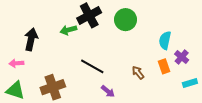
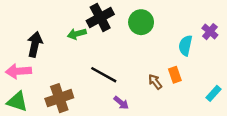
purple cross: (182, 57) -> (210, 32), moved
pink arrow: (16, 63) -> (18, 71), size x1.5
orange rectangle: (164, 66) -> (175, 75), moved
cyan rectangle: (190, 83) -> (213, 93), turned -32

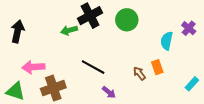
black arrow: (35, 44) -> (18, 31), moved
pink arrow: (18, 71) -> (33, 67), moved

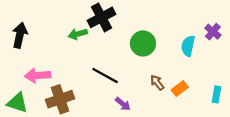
green circle: (127, 20) -> (143, 43), moved
orange rectangle: (157, 67) -> (180, 89), moved, turned 72
cyan rectangle: (192, 84) -> (216, 94), turned -32

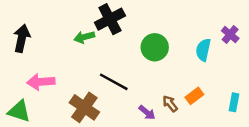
brown arrow: (157, 83) -> (170, 104), moved
brown cross: (60, 99) -> (84, 107), moved, turned -36
purple arrow: (123, 104) -> (147, 113), moved

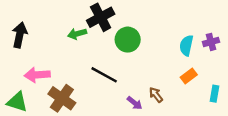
purple cross: (230, 34) -> (211, 42), moved, turned 35
green circle: (155, 47) -> (128, 40), moved
orange rectangle: (194, 96) -> (189, 76), moved
brown cross: (84, 107) -> (62, 98), moved

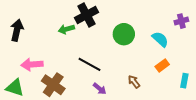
green circle: (128, 40) -> (124, 34), moved
purple cross: (211, 42) -> (181, 21), moved
cyan semicircle: (186, 45) -> (160, 39), turned 120
purple arrow: (135, 103) -> (100, 89), moved

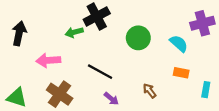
purple cross: (181, 21) -> (202, 23), size x1.5
pink arrow: (32, 64) -> (48, 60), moved
orange rectangle: (162, 65) -> (181, 73), turned 48

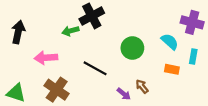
purple cross: (202, 23) -> (192, 22), turned 30
green circle: (138, 38) -> (132, 48), moved
cyan rectangle: (206, 90) -> (193, 57), moved
purple arrow: (111, 99) -> (124, 94), moved

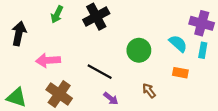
green arrow: (70, 31) -> (57, 14), moved, turned -49
cyan rectangle: (193, 57) -> (203, 50), moved
purple arrow: (124, 94) -> (111, 98), moved

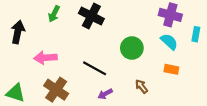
black cross: (96, 17) -> (91, 16), turned -35
purple cross: (202, 23) -> (170, 15), moved
cyan rectangle: (203, 50) -> (196, 34), moved
purple arrow: (111, 98) -> (105, 94), turned 112

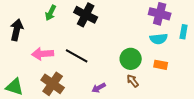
cyan semicircle: (169, 42) -> (159, 39), turned 132
green circle: (132, 48) -> (131, 59), moved
black line: (95, 68) -> (77, 56), moved

